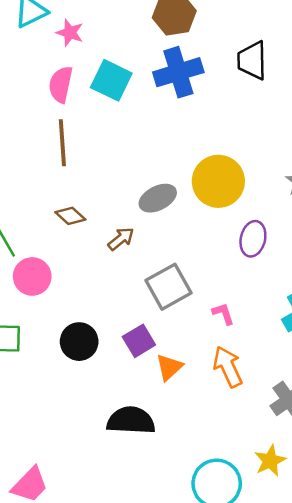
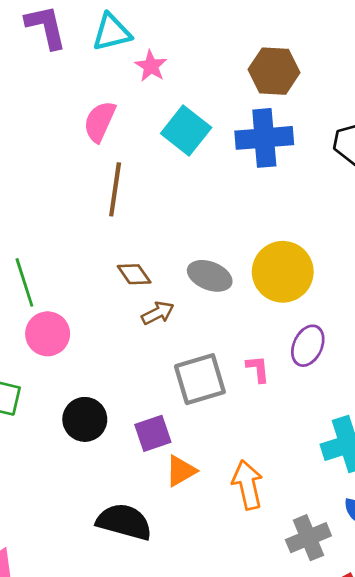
pink semicircle: (61, 84) -> (100, 121), moved
gray ellipse: (158, 198) -> (210, 276), turned 36
brown diamond: (70, 216) -> (134, 274), moved
pink L-shape: (223, 314) -> (258, 369), moved

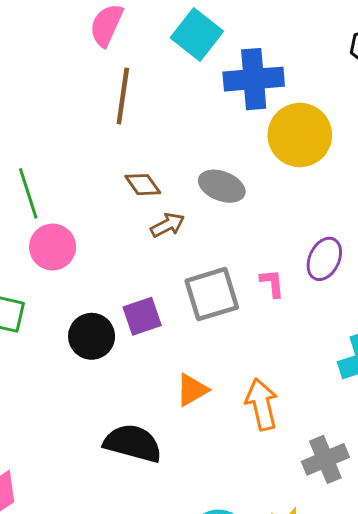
blue cross: (264, 138) -> (254, 79), moved
yellow circle: (283, 272) -> (300, 135), moved
purple square: (153, 433) -> (142, 316), moved

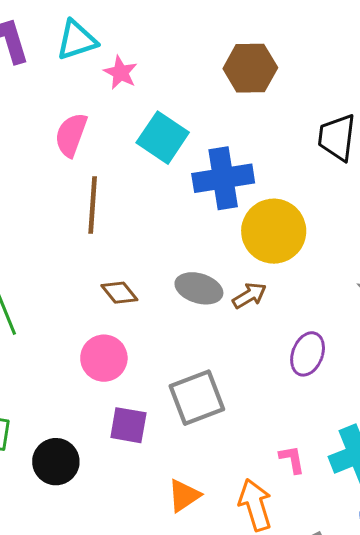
brown arrow: (168, 225) -> (249, 295), moved
pink circle: (53, 247) -> (104, 358), moved
pink L-shape: (272, 283) -> (292, 459), moved
purple square: (142, 316) -> (128, 425), turned 33
black circle: (92, 336) -> (56, 462), moved

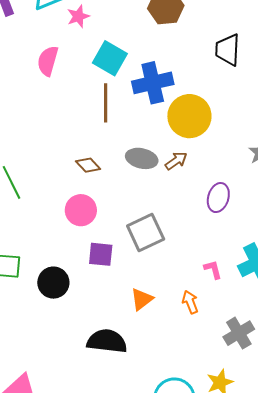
pink star: (121, 73) -> (78, 16), turned 30
brown line: (93, 205) -> (106, 103), moved
orange arrow: (255, 505) -> (190, 302), size x0.7

